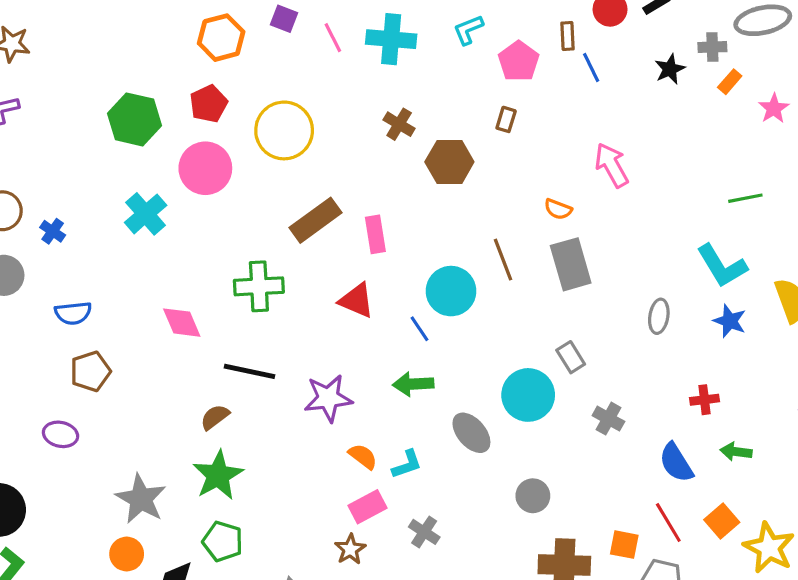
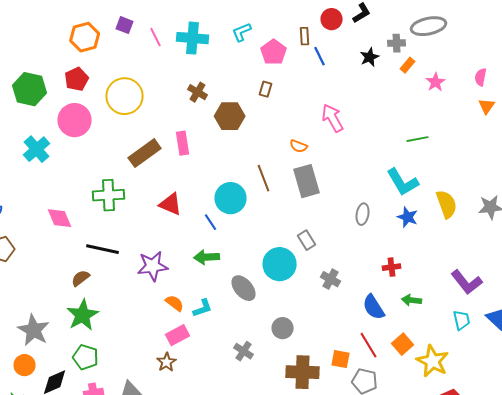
pink rectangle: (375, 234) -> (183, 143), moved
gray cross: (424, 532) -> (244, 351), moved

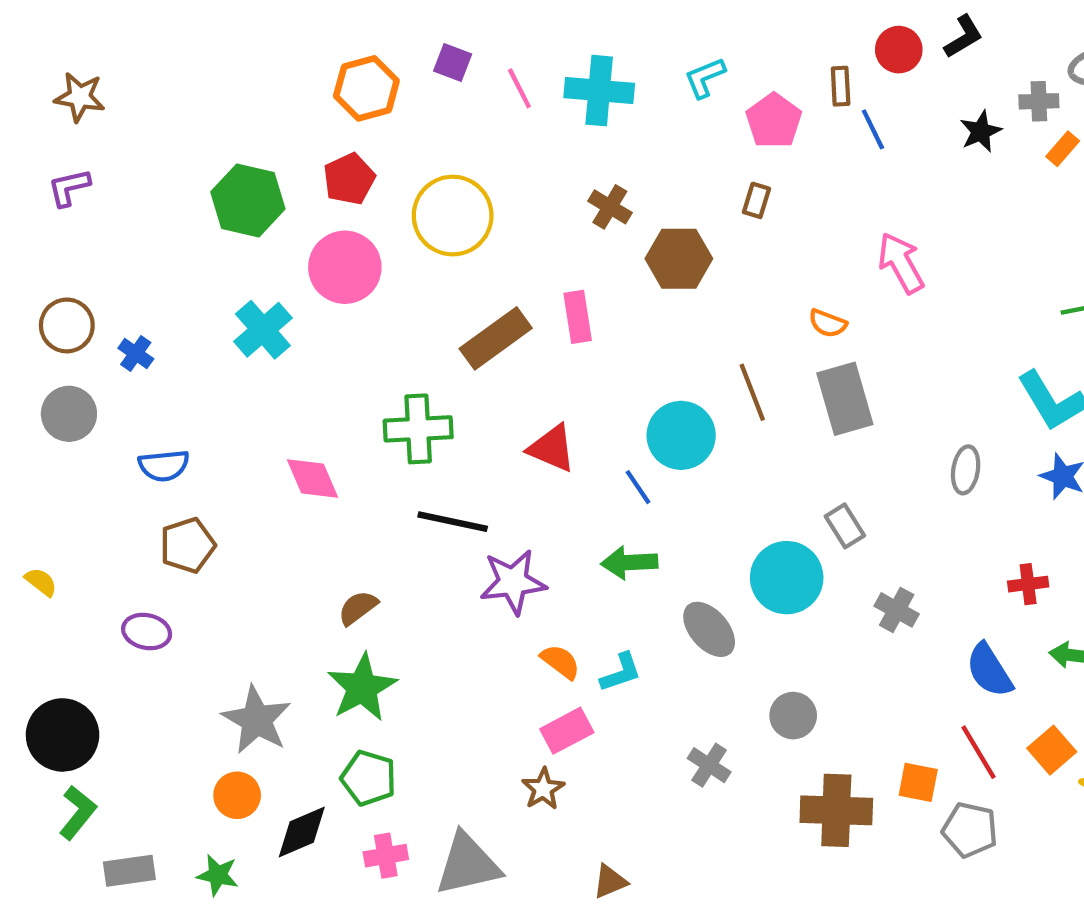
black line: (103, 249) -> (453, 522), moved

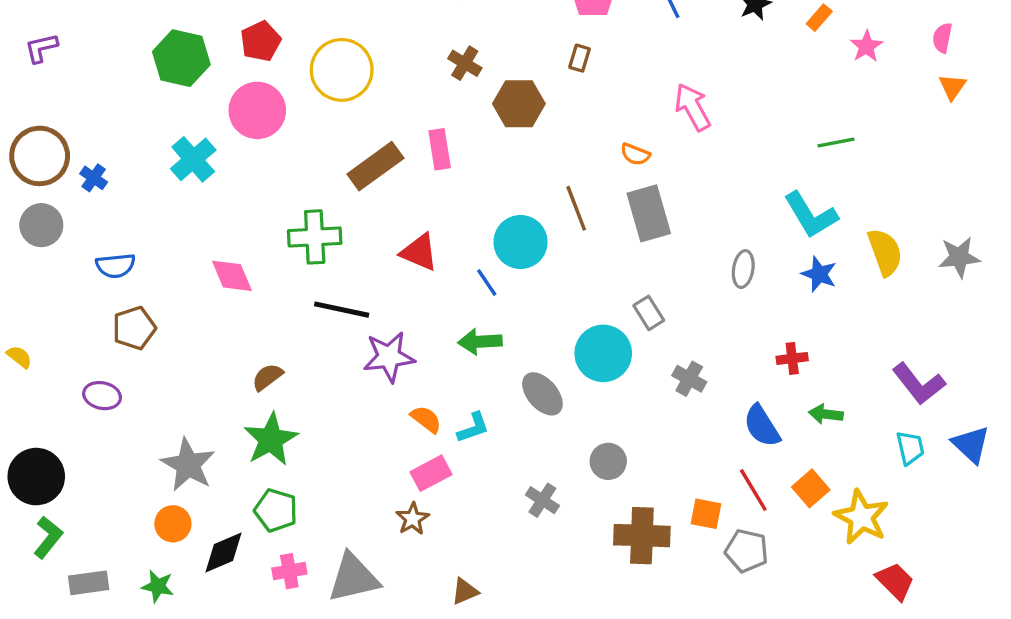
brown circle: (67, 325) -> (40, 156), size x1.4

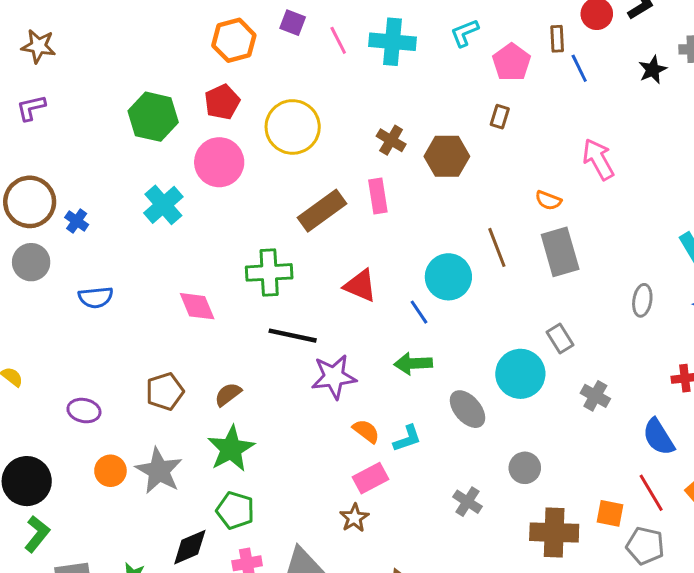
brown cross: (465, 63) -> (391, 140), moved
brown pentagon: (134, 328) -> (165, 391), moved
orange circle: (173, 524) -> (110, 471), moved

